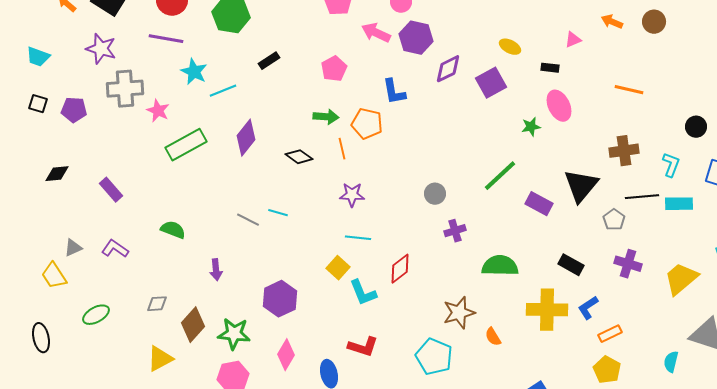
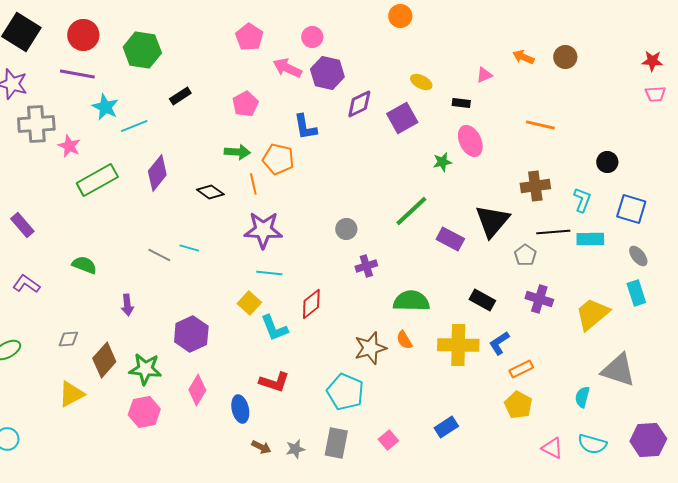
purple star: (352, 195) -> (263, 230), size x1.5
orange semicircle: (493, 337) -> (404, 340), moved

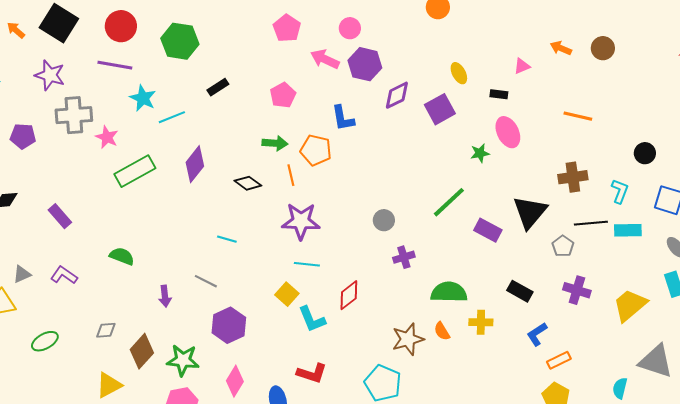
yellow ellipse: (421, 82) -> (459, 73), turned 35
gray line: (159, 255) -> (206, 281), moved
yellow cross: (458, 345) -> (481, 322), moved, size x0.6

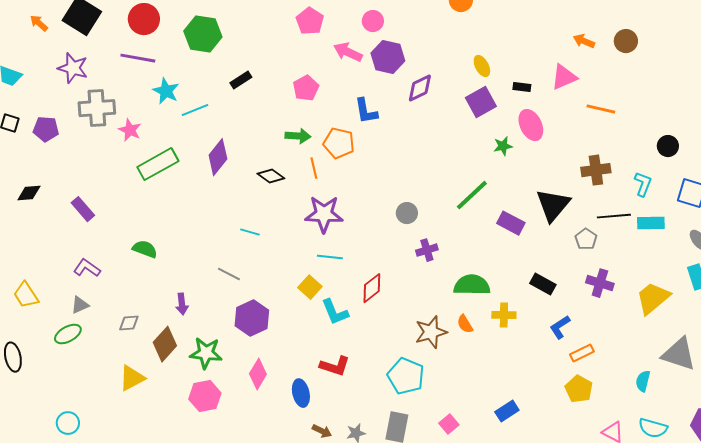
pink triangle: (522, 66) -> (564, 77), moved, size x1.6
purple square: (440, 109) -> (481, 102), moved
gray triangle: (22, 274) -> (80, 305), moved
purple arrow: (165, 296) -> (182, 304), moved

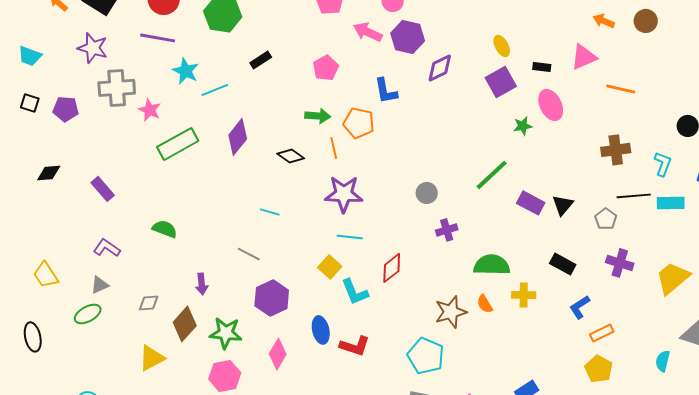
black triangle: (553, 205) -> (563, 205), moved, size x0.6
blue ellipse: (301, 393) -> (321, 330), moved

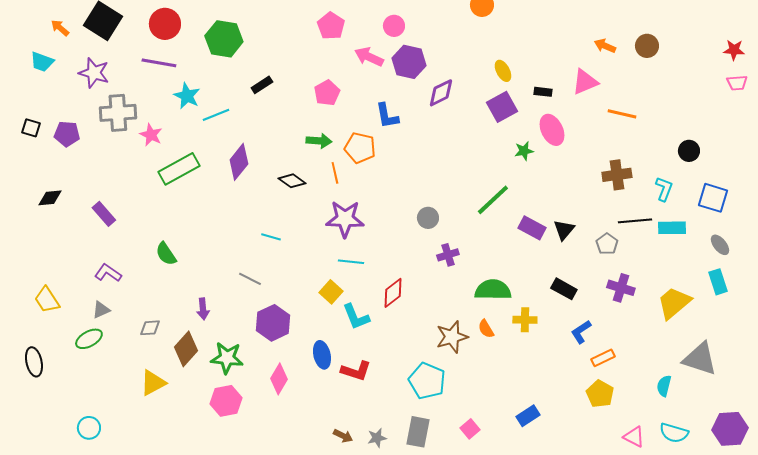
cyan trapezoid: (30, 56) -> (42, 62), moved
green semicircle: (165, 229) -> (166, 254), turned -145

